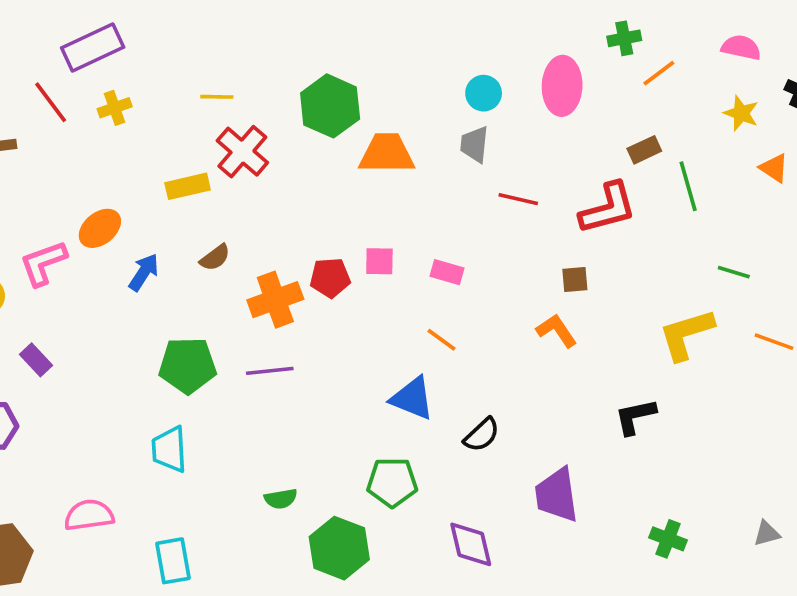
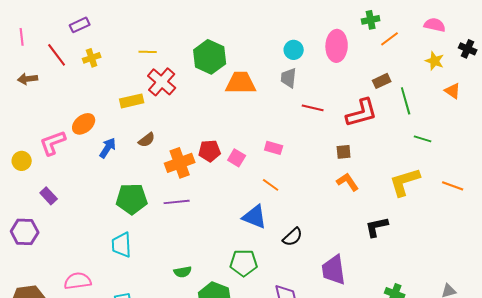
purple rectangle: (93, 47) -> (80, 25), size x0.6
pink square: (379, 261) -> (237, 158), moved, turned 30
green line: (734, 272) -> (423, 139), moved
orange L-shape: (557, 331) -> (348, 182), moved

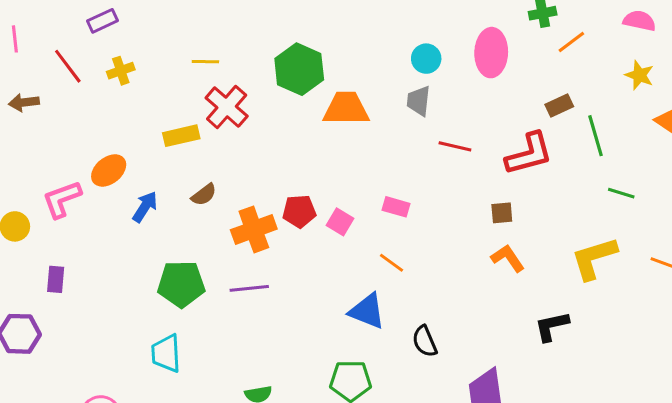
purple rectangle: (49, 196) -> (56, 279), turned 48
black semicircle: (293, 237) -> (425, 341), turned 110

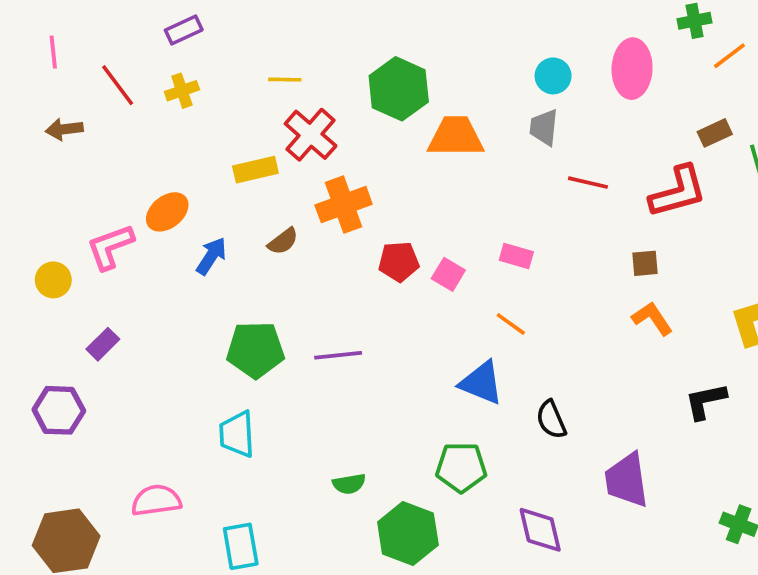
purple rectangle: (103, 21) -> (184, 30), moved
orange cross: (254, 229) -> (344, 205), moved
purple rectangle: (56, 279) -> (103, 344), turned 40

